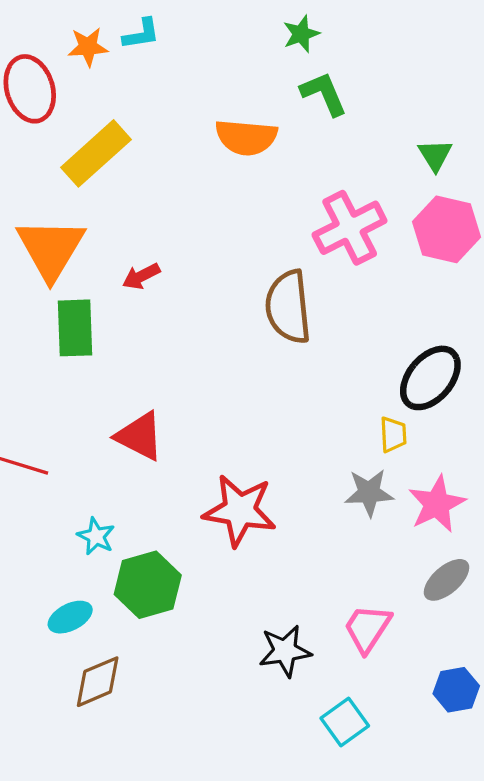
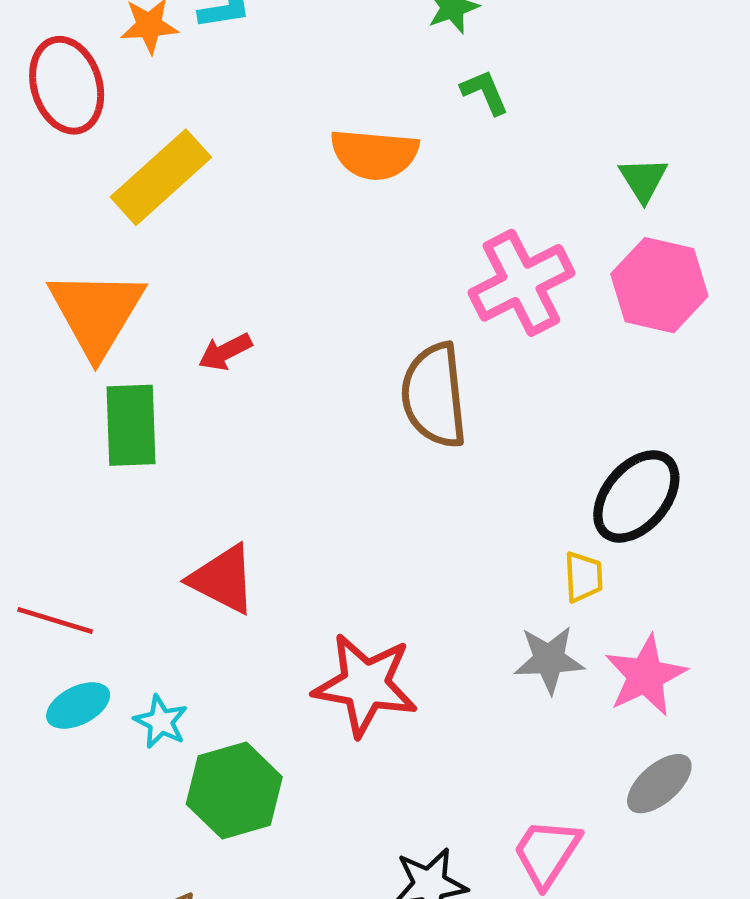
green L-shape: (324, 94) -> (485, 92), size x0.7
cyan ellipse: (70, 617) -> (78, 706), moved

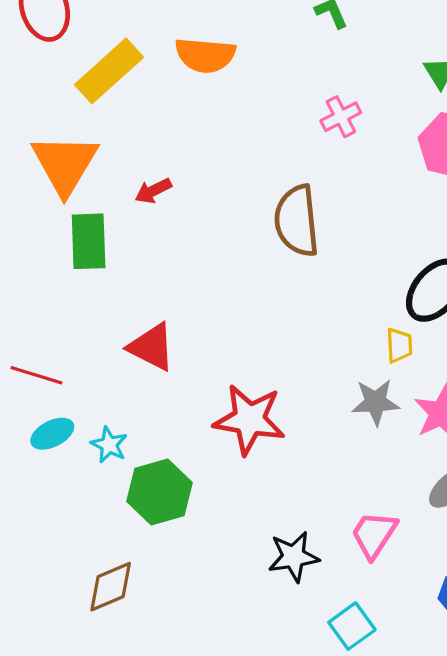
orange semicircle: (374, 154) -> (205, 55), moved
pink cross: (521, 283) -> (341, 117), moved, size x0.6

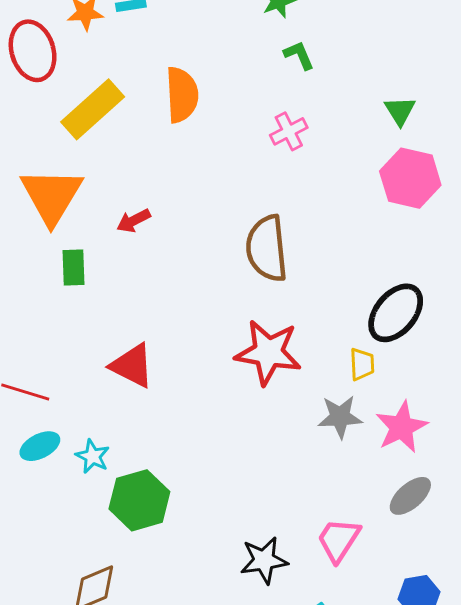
orange semicircle: (205, 55) -> (182, 95), turned -98
pink cross: (341, 117) -> (289, 131), moved
green rectangle: (89, 241) -> (74, 267), size x0.7
red star: (249, 419) -> (268, 352), moved

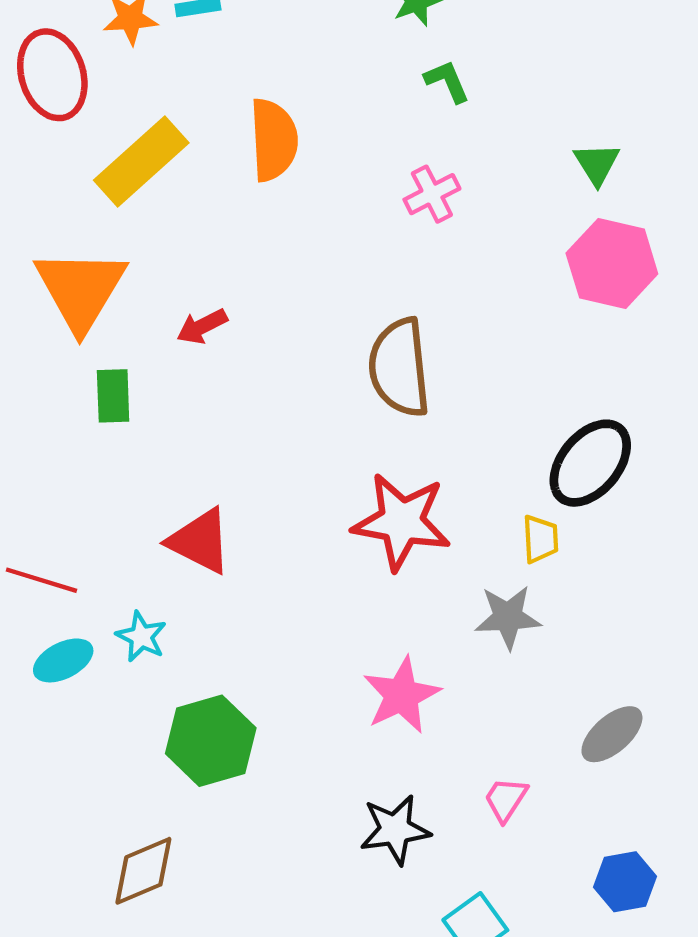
pink star: (402, 427) -> (402, 695), moved
cyan star: (93, 456) -> (141, 637), moved
pink trapezoid: (339, 540) -> (506, 799), size x0.7

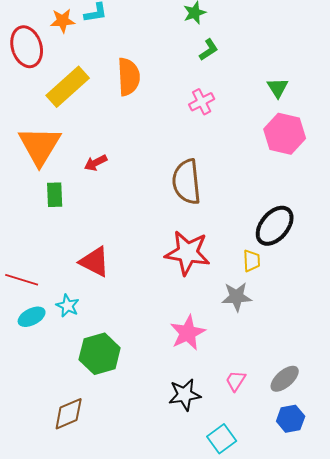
green L-shape: (447, 81) -> (209, 50), turned 80
gray ellipse: (612, 734) -> (285, 379), moved

